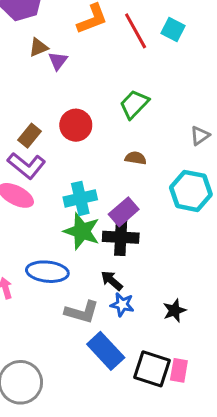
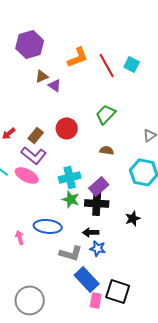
purple triangle: (58, 61) -> (55, 85), turned -32
green star: (82, 231) -> (71, 199), size x0.7
black arrow: (112, 281) -> (91, 232), turned -42
black star: (174, 311) -> (133, 218), moved
pink rectangle: (179, 370) -> (96, 300), moved

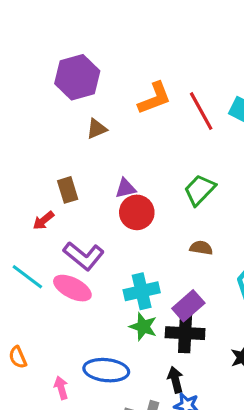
purple triangle: (55, 85) -> (126, 188), moved, turned -48
brown rectangle: (36, 135) -> (68, 190), moved, turned -56
black arrow: (91, 232) -> (175, 380), turned 77

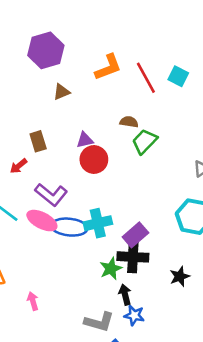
brown semicircle: (201, 248) -> (129, 122), moved
green star: (143, 327) -> (111, 269), moved, turned 30
blue ellipse: (106, 370) -> (69, 227), moved

